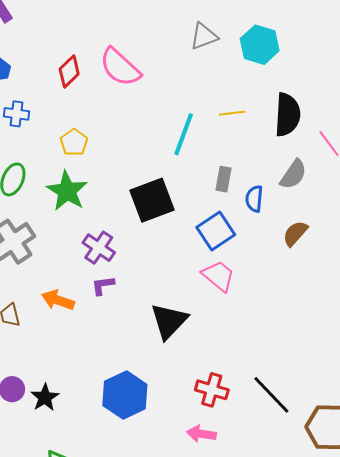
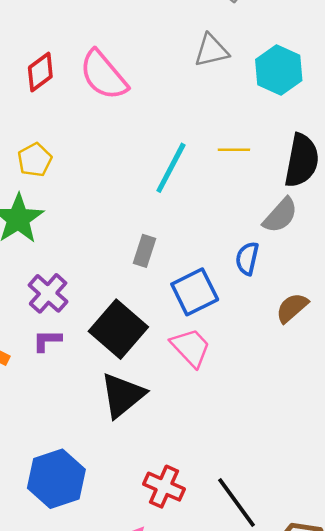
gray semicircle: (293, 174) -> (280, 215), moved
gray rectangle: (224, 179) -> (145, 251), moved
black square: (152, 200) -> (118, 329), moved, turned -36

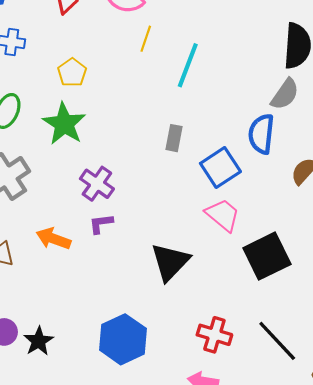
yellow line: (234, 150) -> (146, 39), moved, turned -65
blue semicircle: (247, 258) -> (261, 134), size x1.4
black square: (118, 329) -> (267, 256), moved, turned 30

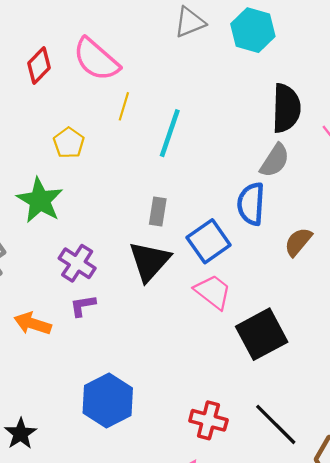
yellow pentagon: (72, 72) -> (69, 143), moved
black triangle: (170, 262) -> (149, 261), moved
blue hexagon: (123, 339) -> (108, 401), moved

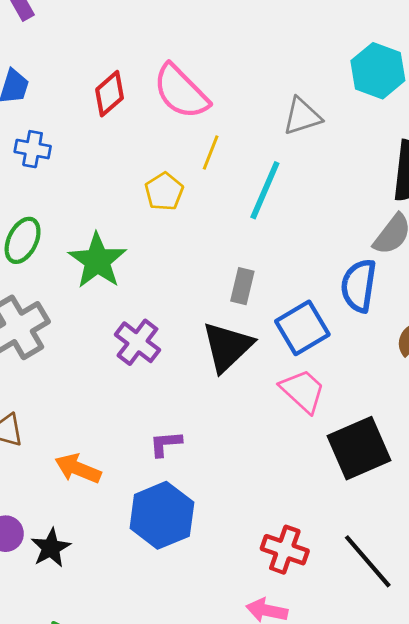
gray triangle: (190, 22) -> (302, 116), moved
yellow pentagon: (69, 143) -> (164, 192), moved
purple L-shape: (83, 306) -> (166, 444), moved
orange arrow: (33, 324) -> (78, 469), moved

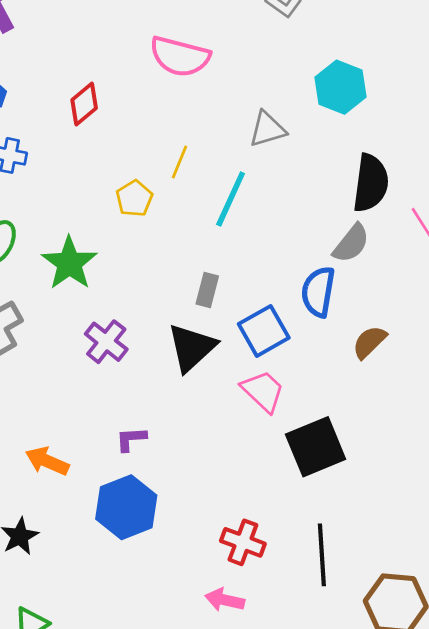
pink semicircle: (181, 92) -> (180, 56), moved, turned -32
black line: (368, 561) -> (322, 555), turned 36

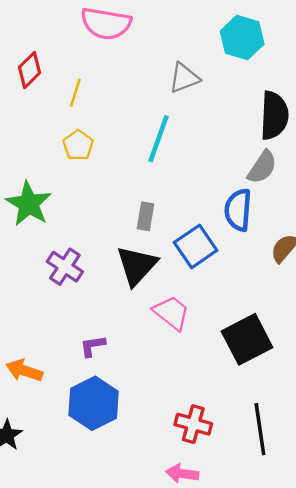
yellow line: (179, 162) -> (75, 93), moved
pink trapezoid: (263, 391) -> (171, 313), moved

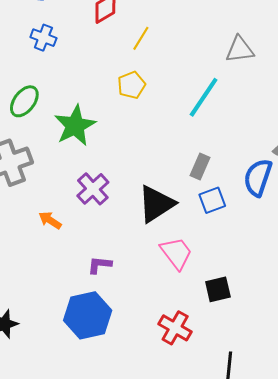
gray rectangle: (146, 216) -> (200, 167), moved
blue square: (196, 246) -> (212, 200), size x0.7
black square: (247, 339) -> (218, 289), moved, size x0.6
orange arrow: (24, 370) -> (50, 220), moved, size x0.7
red cross: (193, 424) -> (175, 328), moved

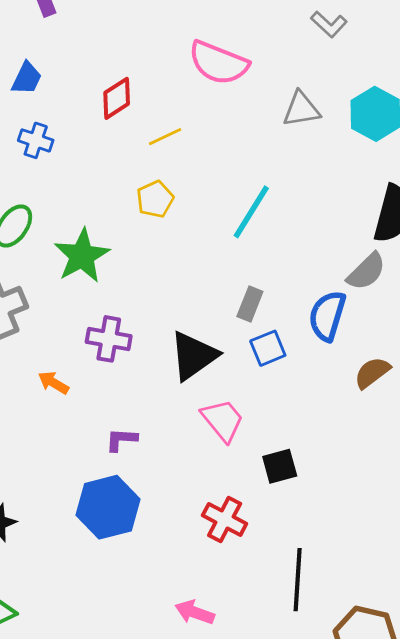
yellow line: (141, 38) -> (165, 137), turned 35
gray triangle: (240, 49) -> (301, 109), moved
purple cross: (93, 189) -> (109, 339), turned -36

